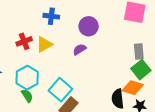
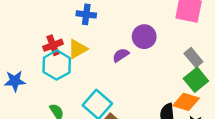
purple circle: (89, 26) -> (144, 37), moved
gray rectangle: (139, 51) -> (193, 58), turned -35
cyan hexagon: (27, 78) -> (57, 65), moved

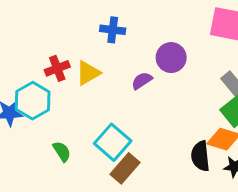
blue cross: (86, 14) -> (113, 30), moved
cyan hexagon: (57, 65) -> (33, 101), moved

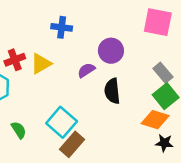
black semicircle: (200, 156) -> (112, 91), moved

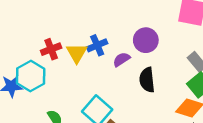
blue cross: (62, 27) -> (97, 45), moved, turned -30
yellow triangle: (41, 64) -> (77, 53), turned -30

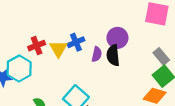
purple semicircle: (121, 59) -> (97, 54), turned 136
black semicircle: (147, 80) -> (113, 55), moved

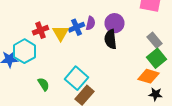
purple semicircle: (97, 54) -> (90, 23), moved

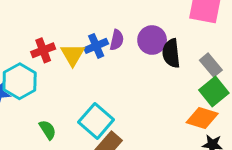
black semicircle: (110, 39) -> (171, 53), moved

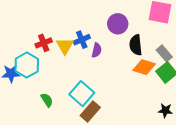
purple semicircle: (117, 40) -> (97, 50), moved
purple circle: (152, 40) -> (118, 24), moved
orange diamond: (202, 118) -> (144, 67), moved

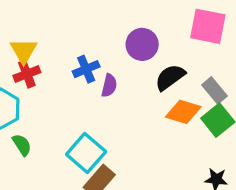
black semicircle: (136, 45) -> (170, 77), turned 60
yellow triangle: (65, 46) -> (24, 51), moved
green semicircle: (47, 100) -> (22, 145), moved

